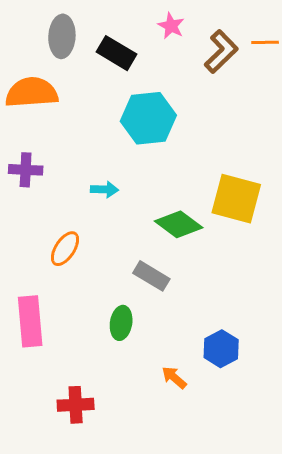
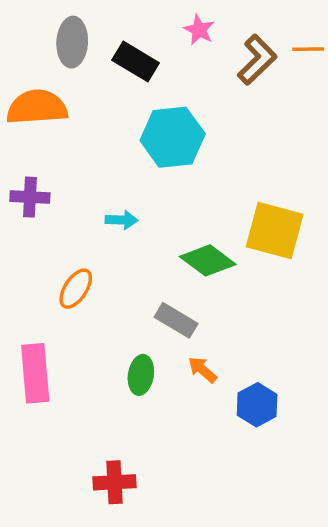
orange arrow: (174, 378) -> (202, 370), moved
red cross: (76, 405) -> (114, 482), moved

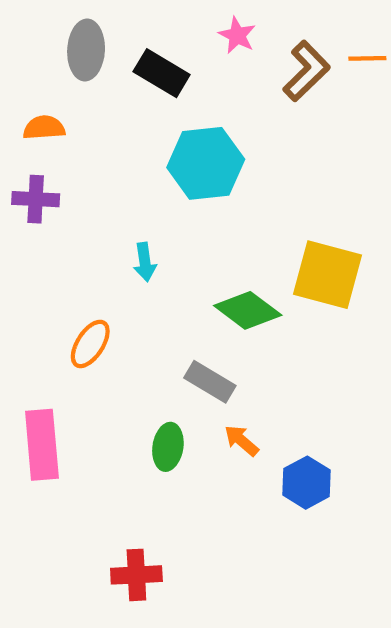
orange semicircle: (37, 107) -> (44, 128), size x0.6
purple cross: (30, 197) -> (36, 199), moved
cyan arrow: (121, 220) -> (145, 262), turned 80

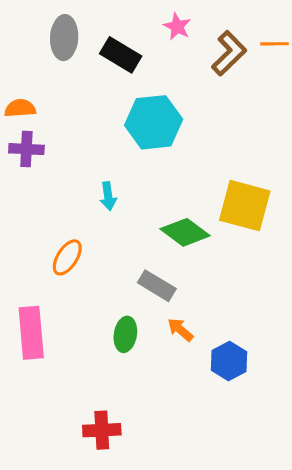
orange semicircle: (44, 128) -> (20, 108), moved

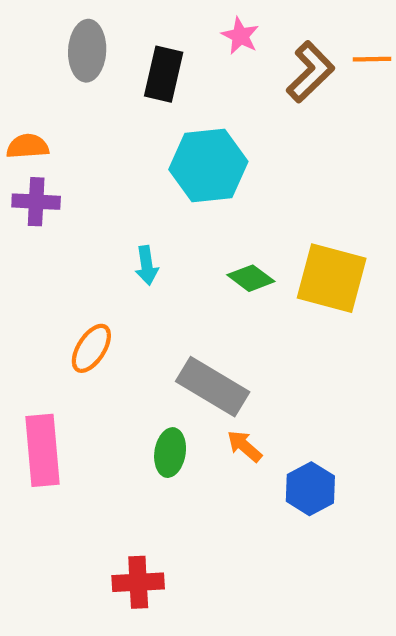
black rectangle: (121, 55) -> (164, 74), turned 72
green diamond: (185, 232) -> (251, 278), moved, size x0.7
gray rectangle: (157, 286) -> (213, 387), size x1.4

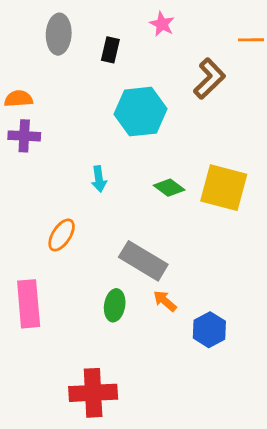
brown L-shape: (310, 72) -> (209, 79), moved
black rectangle: (164, 74) -> (110, 50), size x0.7
red cross: (138, 582) -> (93, 393), size x1.4

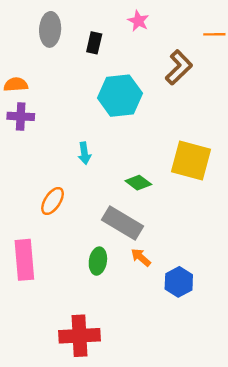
green diamond: (169, 188) -> (138, 183), moved

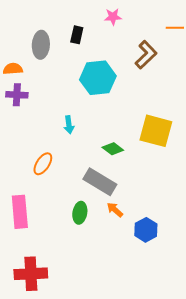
pink star: (138, 21) -> (113, 17), turned -30
gray ellipse: (50, 29) -> (41, 45), moved
red cross: (80, 336) -> (31, 274), moved

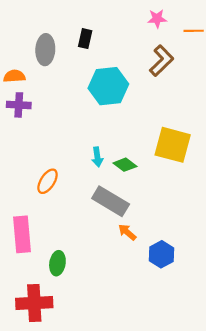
pink star: (113, 17) -> (157, 19), moved
cyan arrow: (69, 125) -> (97, 157), moved
green ellipse: (80, 213) -> (57, 263), moved

